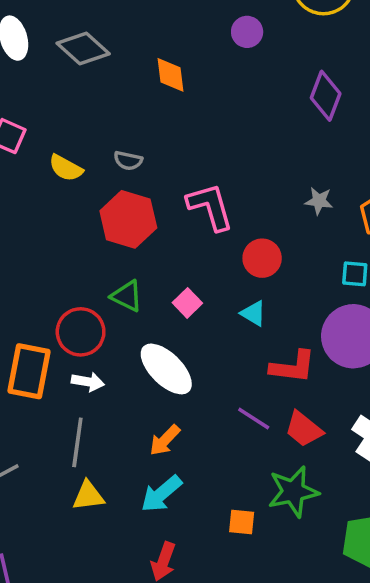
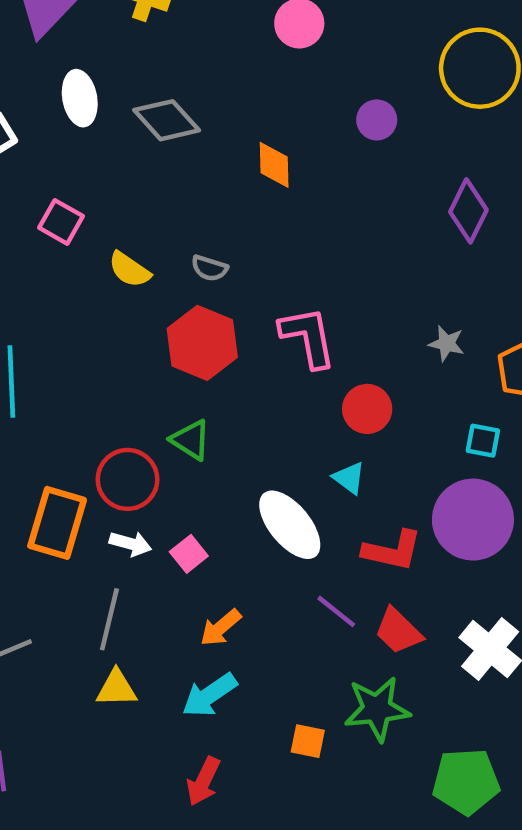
pink square: (187, 303) -> (189, 554), moved
white ellipse: (166, 369) -> (290, 525), moved

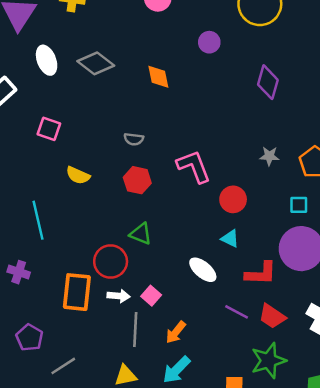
yellow semicircle: (129, 270) -> (78, 175), moved
red hexagon: (202, 343) -> (137, 180), size x0.7
white ellipse: (290, 525) -> (203, 270), size x0.7
gray line: (109, 619) -> (135, 330), moved

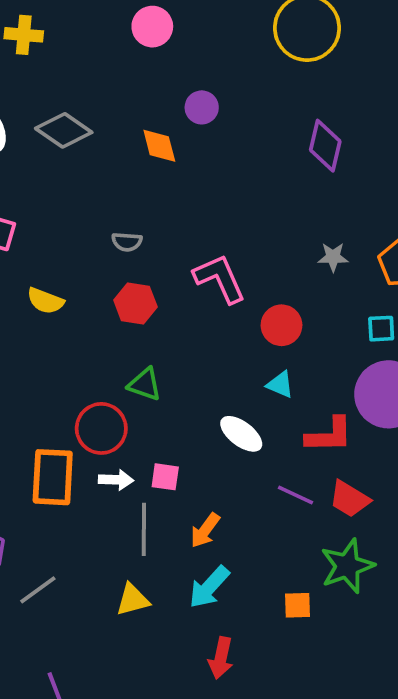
purple circle: (209, 42) -> (202, 107), moved
pink square: (151, 296) -> (165, 477), turned -30

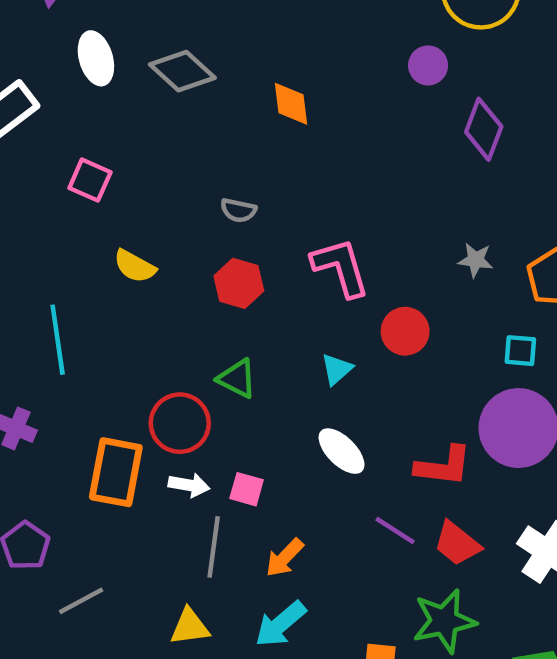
purple circle: (202, 107) -> (428, 65), moved
cyan triangle: (280, 385) -> (337, 369), moved, turned 48

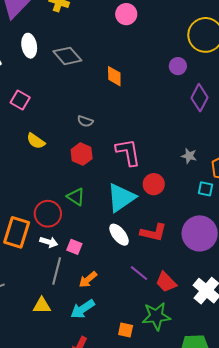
cyan square: (520, 351) -> (206, 189), moved
cyan triangle: (337, 369) -> (121, 198), size x2.0
red L-shape: (443, 466) -> (153, 232), moved

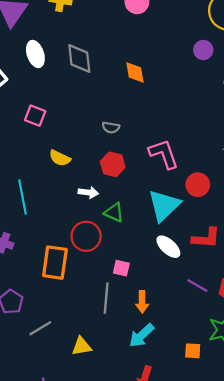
gray diamond: (67, 56) -> (79, 58), turned 44
white arrow: (49, 242) -> (88, 192), moved
orange arrow: (88, 280) -> (142, 302), turned -42
yellow triangle: (42, 306) -> (82, 346), moved

